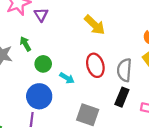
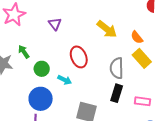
purple triangle: (41, 15) -> (55, 24), moved
yellow arrow: (95, 25) -> (107, 29), moved
red ellipse: (95, 65) -> (79, 57), moved

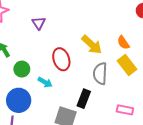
yellow arrow: (107, 29) -> (92, 45), moved
black rectangle: (117, 93) -> (84, 99), moved

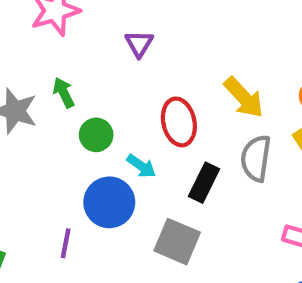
black rectangle: (84, 99) -> (204, 183), moved
blue circle: (19, 100) -> (109, 202), moved

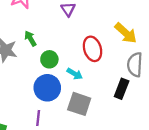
black rectangle: (204, 183) -> (122, 89), moved
blue circle: (109, 202) -> (47, 88), moved
gray square: (177, 242) -> (79, 104), moved

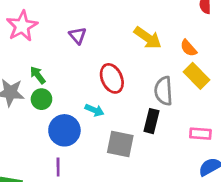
yellow arrow: (126, 33) -> (148, 38), moved
green circle: (49, 59) -> (41, 99), moved
gray square: (79, 104) -> (120, 144), moved

